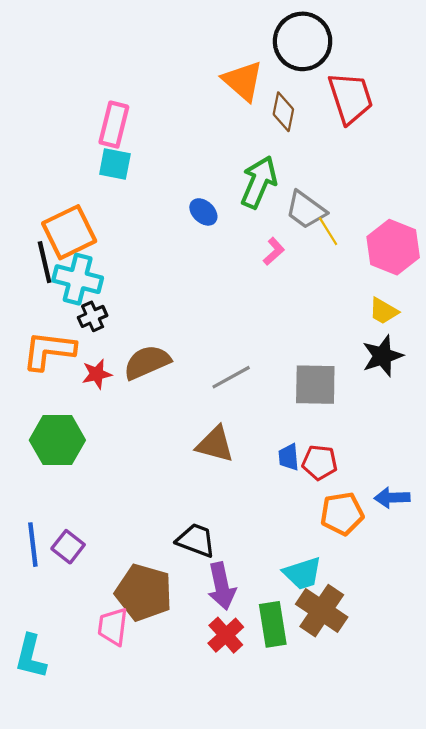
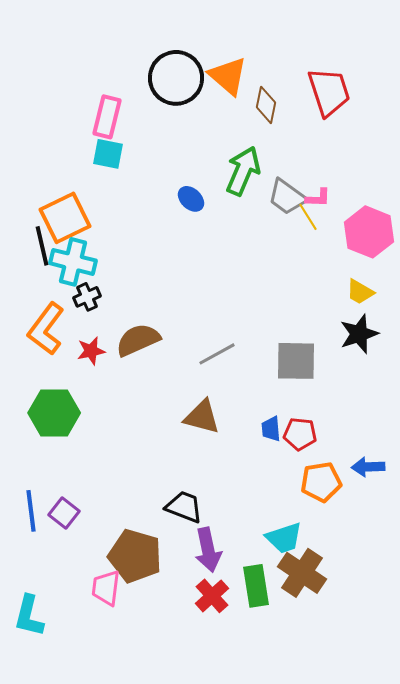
black circle: (303, 41) -> (176, 78), moved
pink L-shape: (274, 251) -> (318, 198), moved, turned 44
orange L-shape: (49, 351) -> (46, 329), turned -60

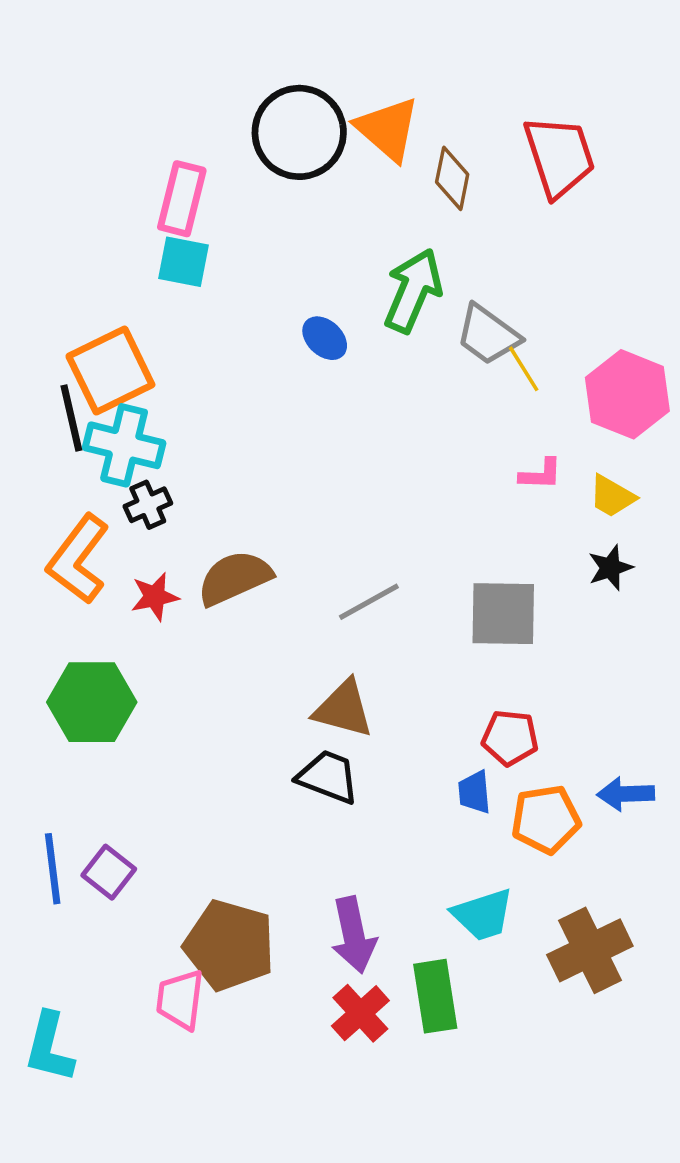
pink L-shape: (318, 198) -> (541, 474), moved
black star: (359, 334) -> (610, 568), size x0.7
blue trapezoid: (271, 429) -> (474, 792), moved
black trapezoid: (184, 507) -> (328, 777), moved
brown cross: (302, 573) -> (590, 950), moved, turned 30

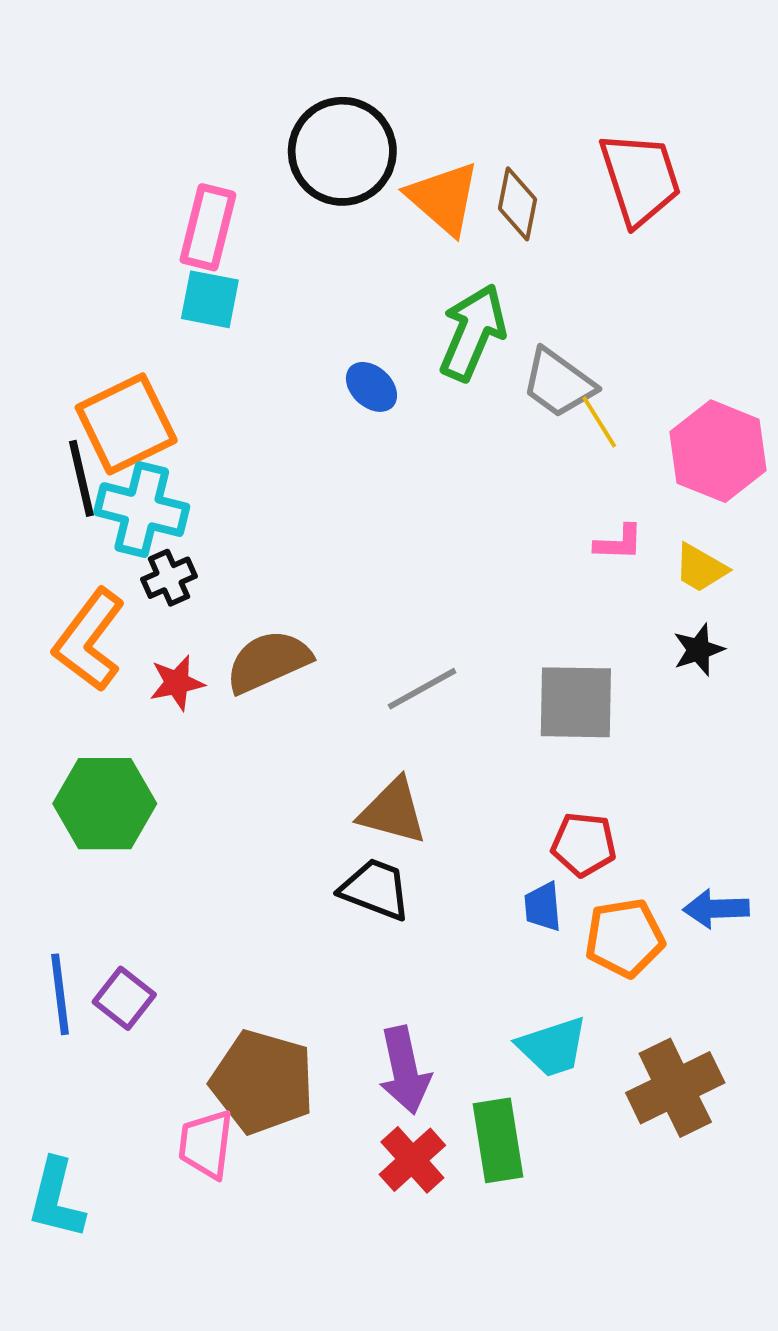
orange triangle: (388, 129) -> (444, 198), moved

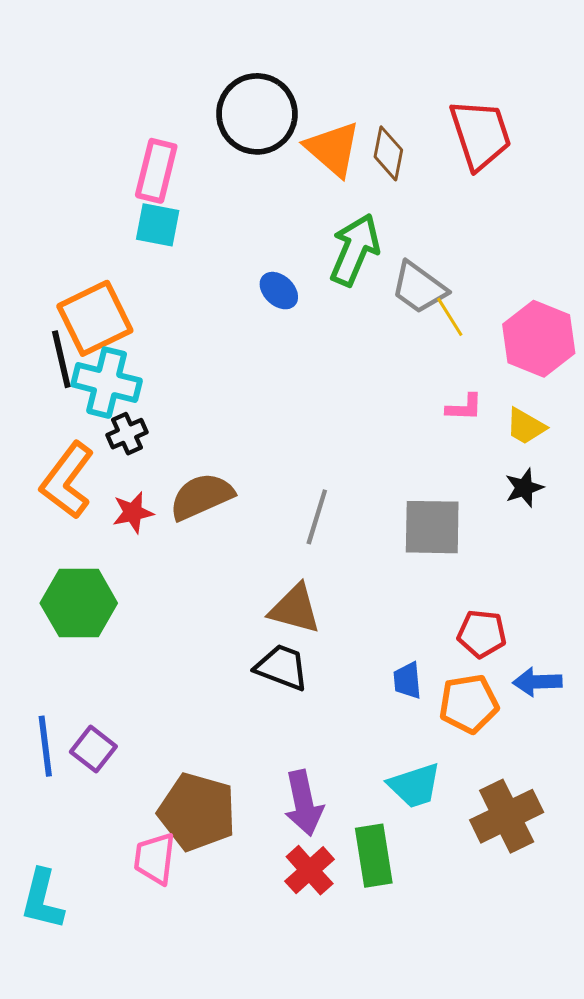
gray line: (422, 689) -> (317, 517), turned -44
red pentagon: (584, 844) -> (482, 634), moved

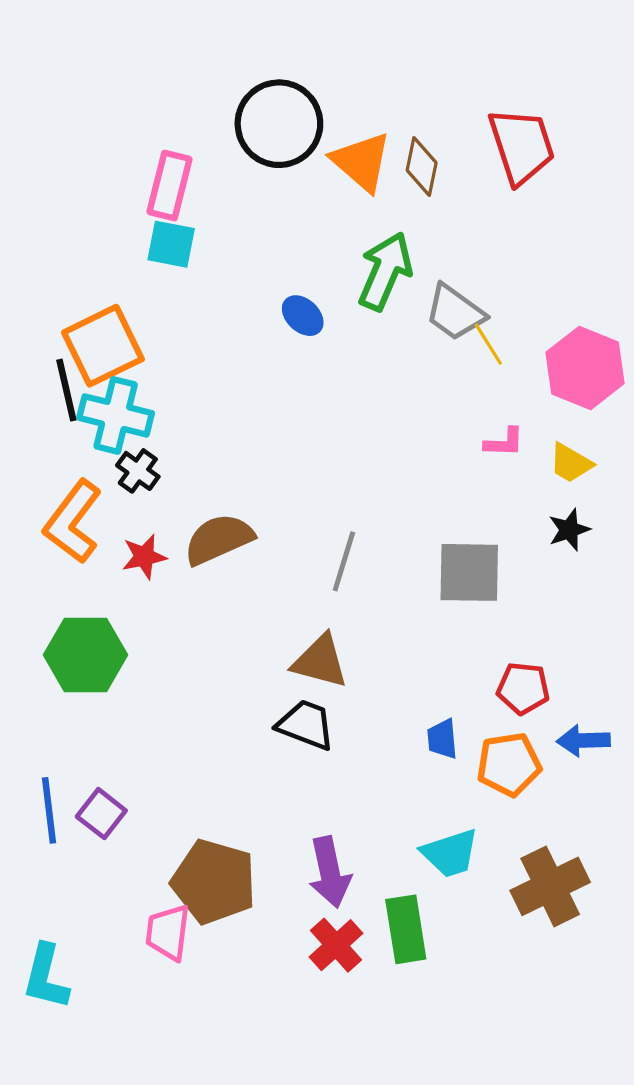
black cross: (127, 434) -> (138, 471), turned -30

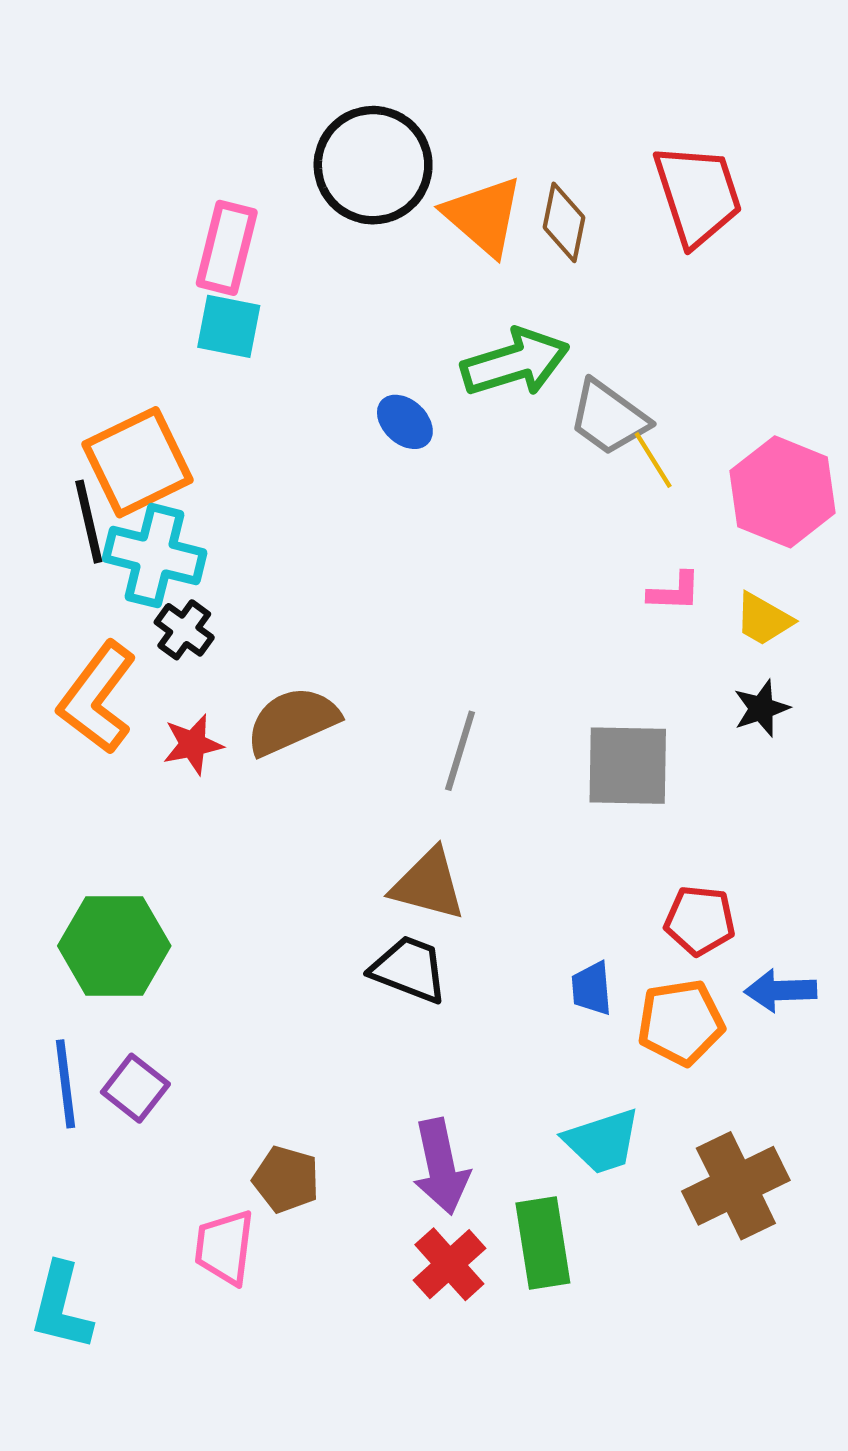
green arrow: (385, 271) -> (515, 362), turned 50
green hexagon: (85, 655) -> (114, 946), moved
brown pentagon: (214, 882) -> (286, 1179), size x0.6

